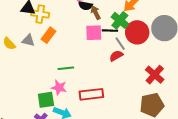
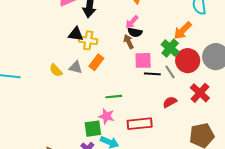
brown arrow: (96, 13) -> (129, 42), moved
black line: (110, 31) -> (152, 74), moved
red semicircle: (116, 56) -> (170, 102), moved
red cross: (155, 75) -> (200, 93), moved

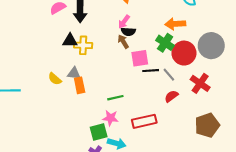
orange arrow: (183, 31) -> (175, 24), turned 48
orange rectangle: (96, 62) -> (80, 85), moved, turned -42
gray line: (170, 72) -> (169, 75), moved

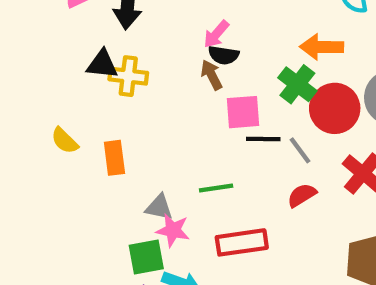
gray triangle: (74, 73) -> (159, 207), moved
green line: (115, 98) -> (216, 188), moved

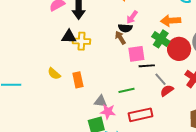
pink arrow: (216, 34) -> (132, 17), moved
gray line: (300, 150) -> (160, 79), moved

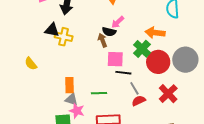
orange rectangle: (78, 80) -> (69, 85), moved

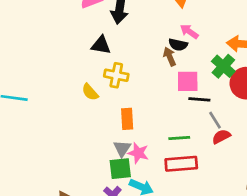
pink arrow: (118, 22) -> (189, 31), turned 80
yellow cross: (64, 37) -> (116, 75), moved
yellow semicircle: (31, 64) -> (90, 92), moved
green line: (99, 93) -> (179, 138), moved
gray triangle: (72, 99) -> (122, 148), moved, turned 48

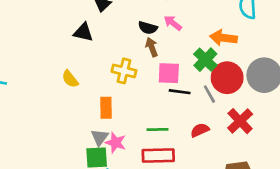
black semicircle: (178, 45) -> (148, 28), moved
yellow cross: (116, 75) -> (124, 71), moved
gray line: (215, 120) -> (209, 94), moved

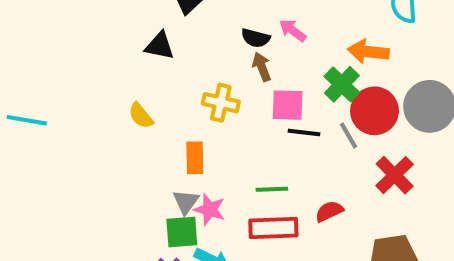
red semicircle: (200, 130) -> (329, 211), moved

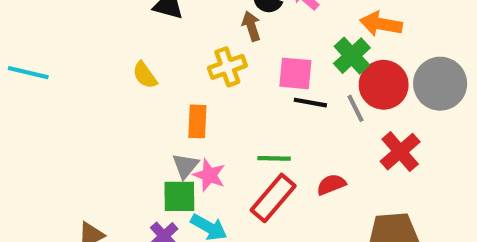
brown arrow: (262, 67) -> (251, 26), moved
yellow cross: (221, 103) -> (227, 67), turned -36
red rectangle: (273, 228) -> (273, 198), turned -51

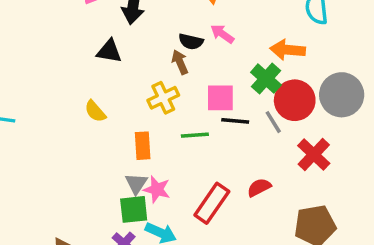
green line: (274, 158) -> (195, 135), moved

